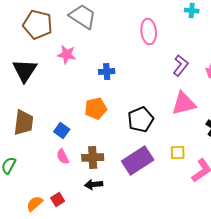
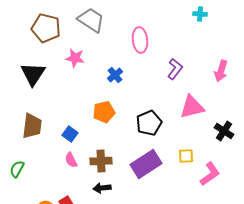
pink ellipse: (149, 32) -> (140, 40), moved
purple L-shape: (181, 66) -> (175, 69), moved
blue cross: (107, 72) -> (115, 75), turned -35

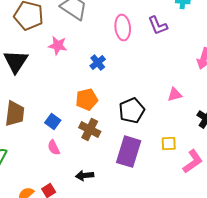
purple L-shape: (175, 69) -> (158, 26), moved, turned 120
pink triangle: (192, 107) -> (175, 95), size x0.6
brown cross: (101, 161) -> (90, 130), moved, turned 30
purple rectangle: (146, 164) -> (129, 152), turned -40

